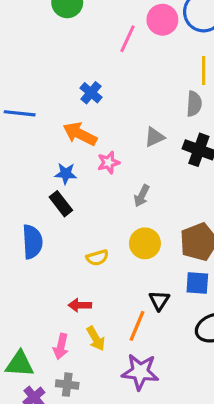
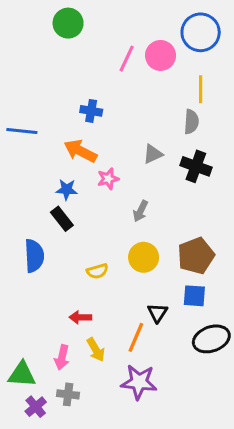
pink circle: (162, 20) -> (161, 55), moved
blue cross: (91, 93) -> (91, 111), turned -30

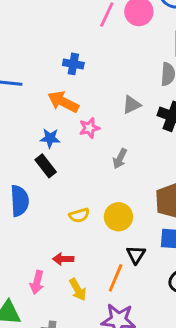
yellow circle: (144, 257) -> (118, 217), moved
pink arrow: (62, 357) -> (37, 282), moved

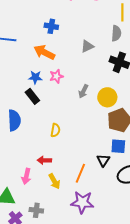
gray triangle: (132, 105) -> (87, 46), moved
pink star: (89, 128) -> (56, 76), moved
yellow semicircle: (79, 215) -> (55, 130), turned -64
yellow circle: (118, 217) -> (107, 97), moved
black triangle: (136, 255) -> (103, 160), moved

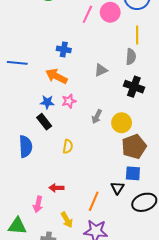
yellow semicircle: (55, 130) -> (68, 147), moved
yellow arrow: (54, 181) -> (67, 220), moved

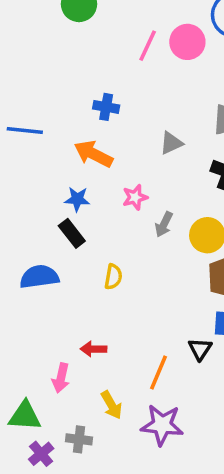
pink star: (69, 101) -> (135, 197), moved
blue semicircle: (26, 147) -> (39, 277), turned -95

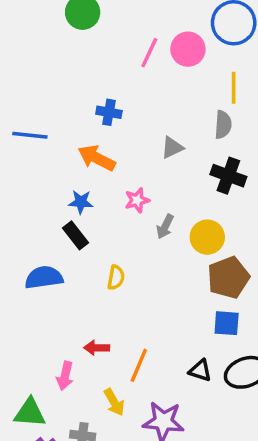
black triangle: (200, 349) -> (200, 371), moved, turned -45
orange line: (158, 372) -> (139, 365), moved

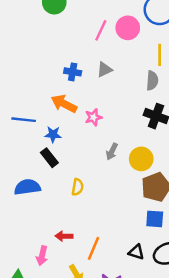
blue line: (30, 135) -> (24, 120), moved
gray triangle: (172, 147) -> (104, 69), moved
pink star: (137, 200) -> (93, 117), moved

